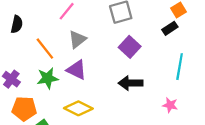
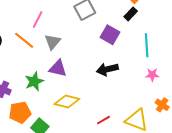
purple square: (130, 47) -> (110, 35), moved
orange line: (45, 49) -> (24, 40), moved
pink star: (170, 105) -> (152, 75), moved

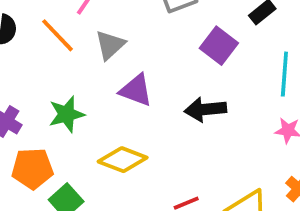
purple triangle: (58, 68) -> (136, 90), moved

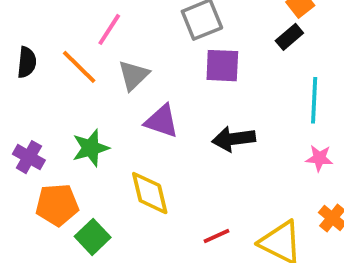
purple square: (219, 46) -> (222, 66), moved, turned -33
yellow diamond: (123, 160) -> (150, 193), turned 57

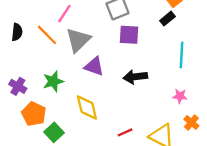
gray triangle: (133, 75) -> (78, 40), size x1.4
pink star: (319, 158) -> (180, 96), moved
orange pentagon: (57, 205) -> (34, 114), turned 30

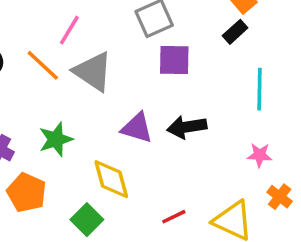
gray triangle: (78, 40) -> (93, 72), turned -40
purple triangle: (94, 66) -> (137, 128), moved
green square: (54, 132) -> (87, 220), moved

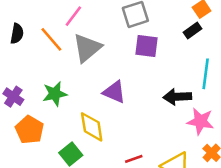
gray triangle: (93, 72) -> (87, 48), turned 40
black arrow: (187, 127) -> (177, 97), moved
pink star: (260, 155) -> (200, 121), size x1.5

